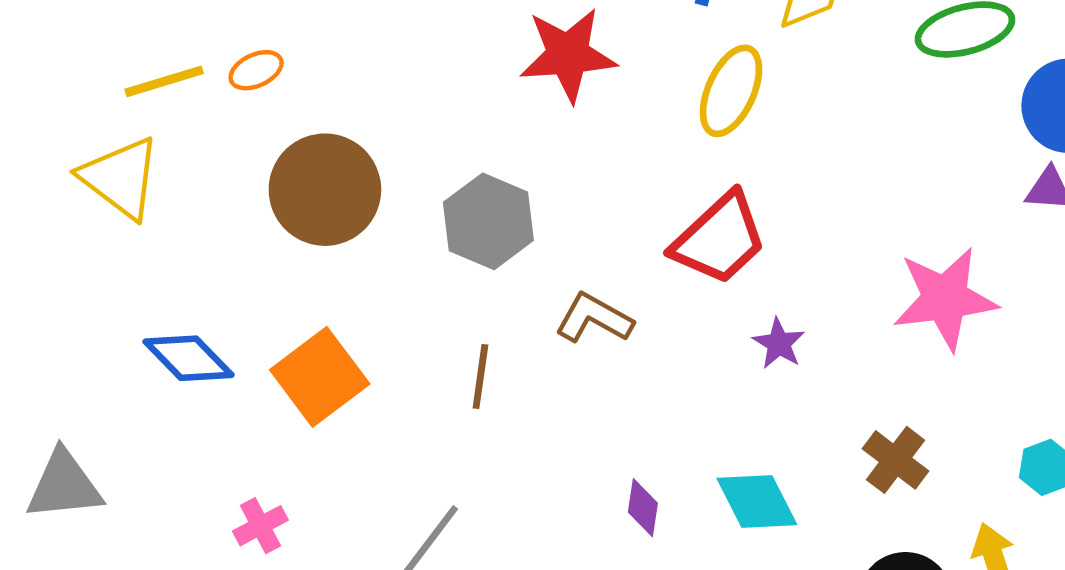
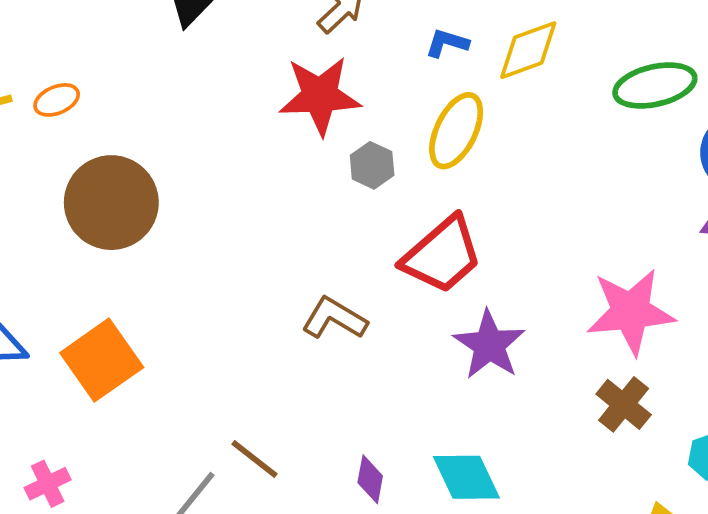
gray hexagon: (488, 221) -> (372, 165), moved, size x0.6
purple star: (779, 344) -> (489, 345), size x1.6
brown line: (480, 377) -> (255, 459), moved, turned -62
brown cross: (896, 460) -> (624, 404), moved

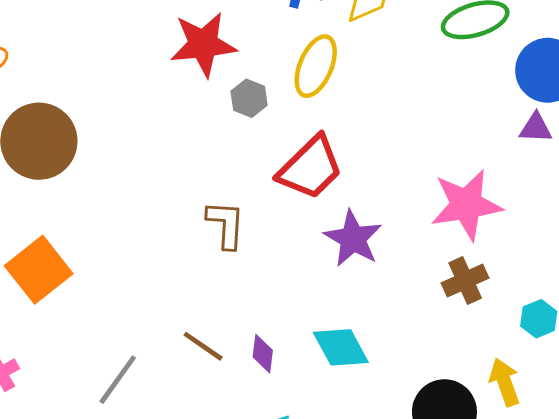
brown L-shape: (334, 318) -> (226, 225), turned 66
brown cross: (624, 404) -> (465, 281), turned 30
brown line: (255, 459) -> (203, 346), moved

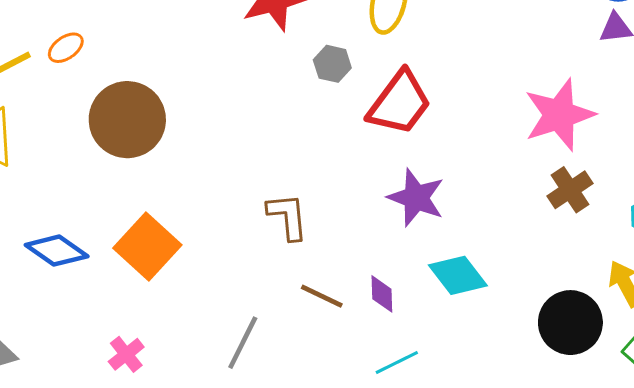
gray hexagon: (249, 98) -> (332, 64), moved
brown L-shape: (226, 225) -> (288, 216), moved
purple star: (353, 239) -> (416, 198), moved

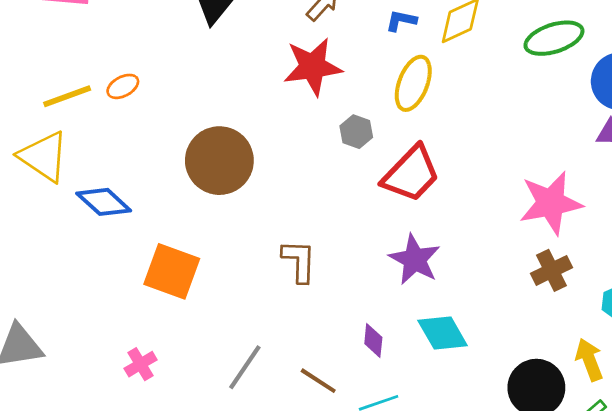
brown circle: (127, 120) -> (219, 161), moved
orange square: (147, 247) -> (172, 271), turned -30
blue diamond: (57, 251) -> (104, 202), moved
brown line: (322, 296) -> (318, 381), moved

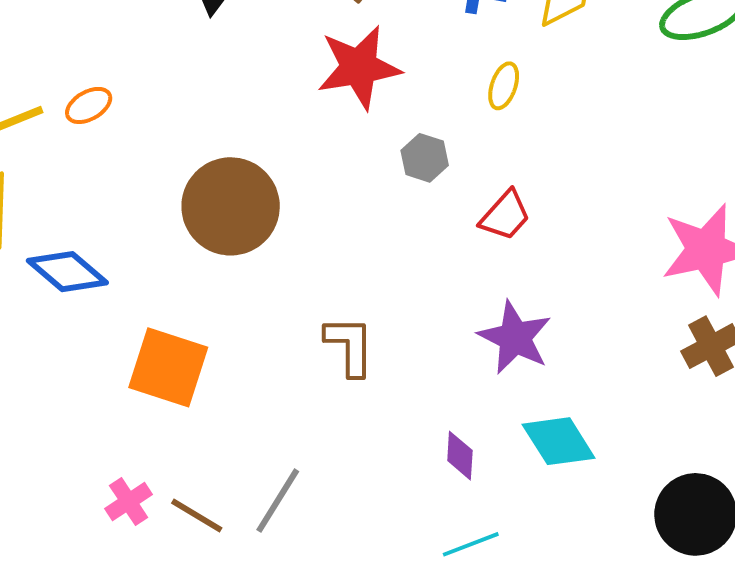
yellow ellipse: (413, 83) -> (504, 86), size x0.6
red trapezoid: (411, 174) -> (505, 216), size x0.6
brown line: (318, 381) -> (197, 516), moved

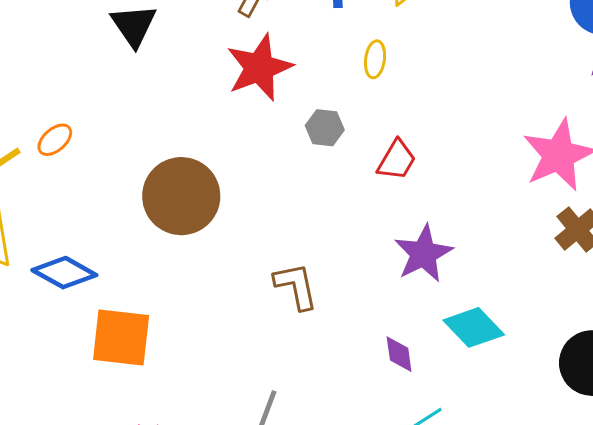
purple star: (515, 338) -> (423, 254), turned 30
orange square: (168, 367) -> (121, 337), moved

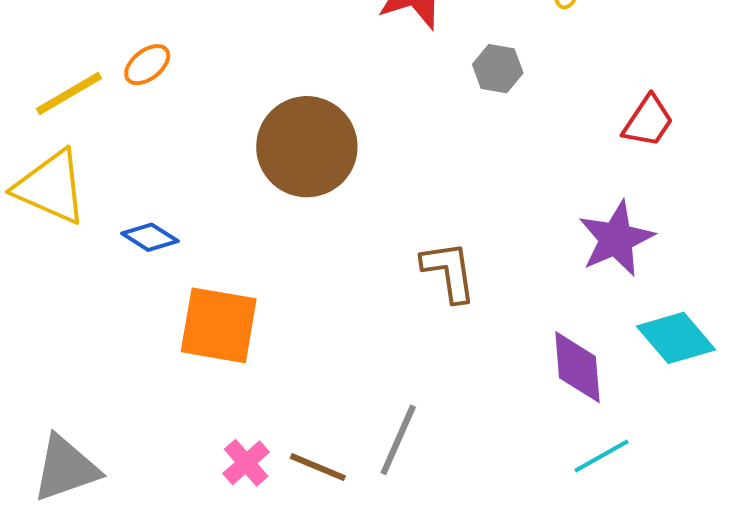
red trapezoid: (397, 160) -> (648, 121), moved
blue diamond: (64, 273) -> (150, 237), size x0.7
purple diamond: (399, 354) -> (577, 367), size x1.5

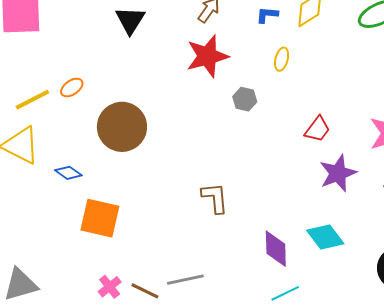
brown circle: (307, 147) -> (122, 127), moved
purple star: (616, 239) -> (338, 173), moved
gray line: (398, 440) -> (185, 280), turned 51

